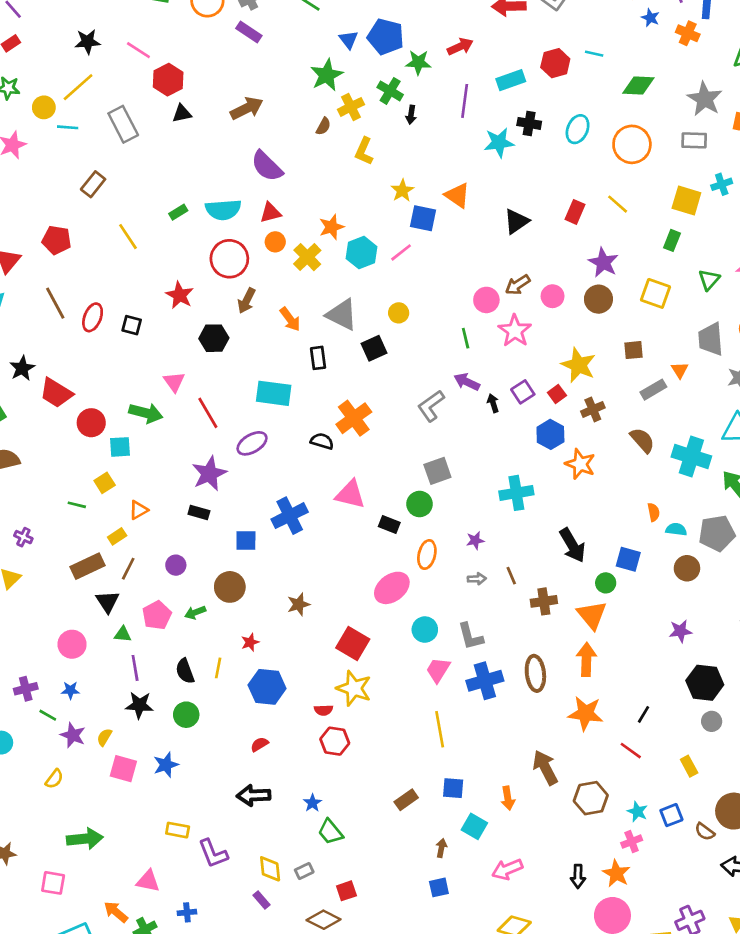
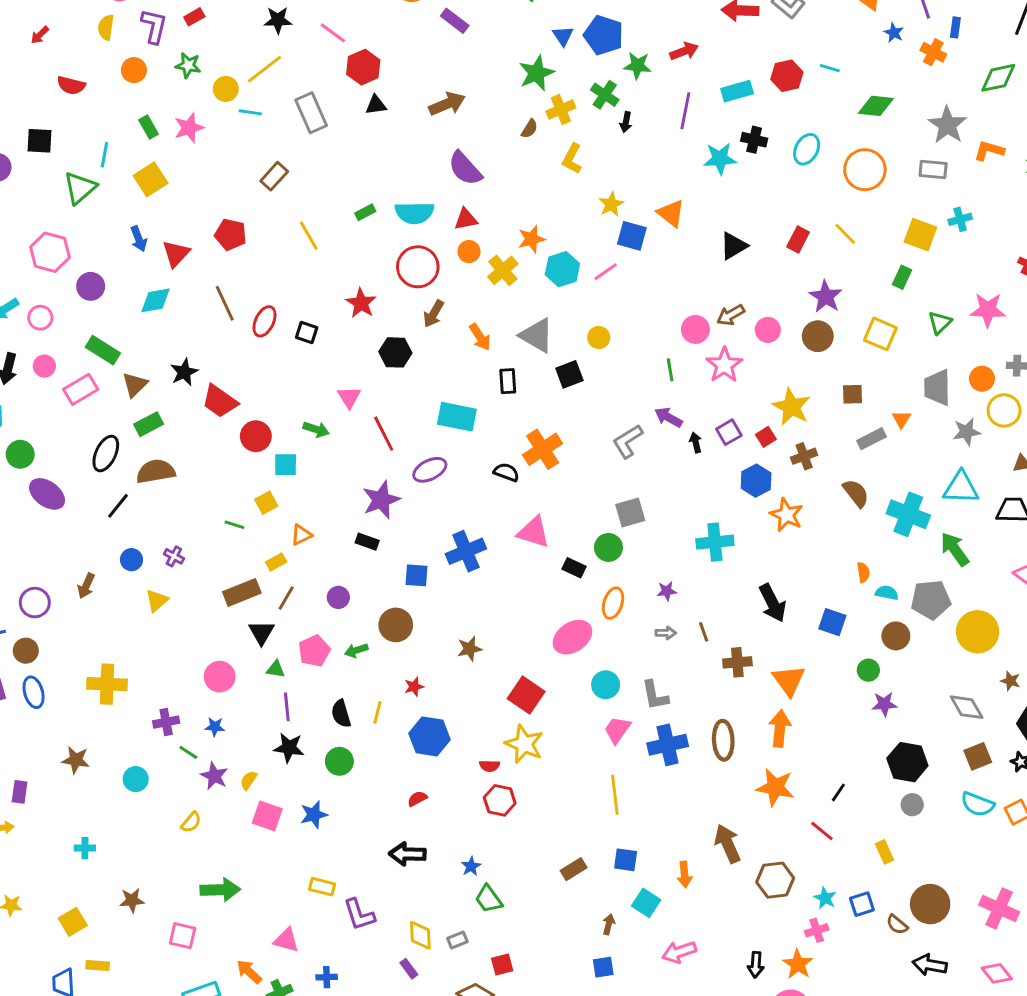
green arrow: (146, 413) -> (316, 429), size x0.7
green circle: (606, 583) -> (868, 670), moved

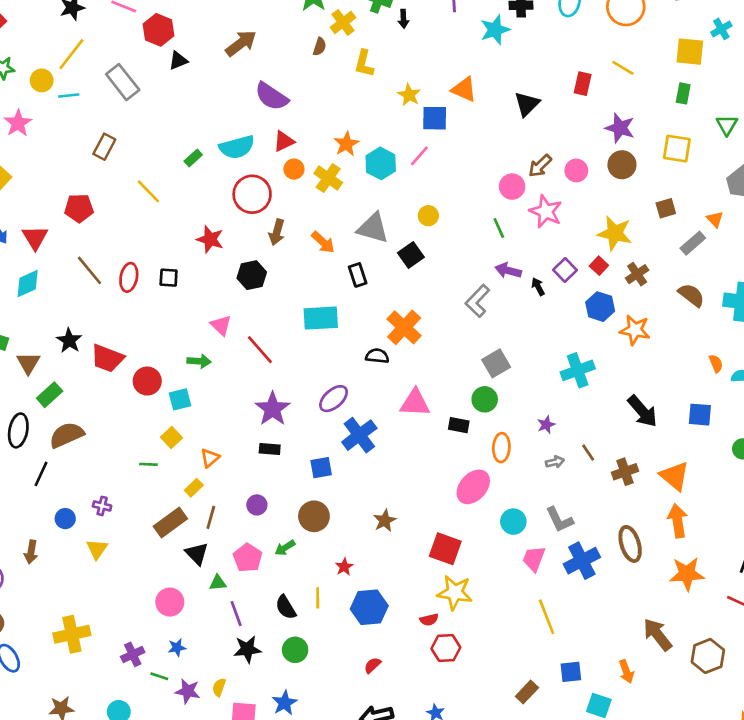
purple ellipse: (430, 470) -> (334, 399), moved

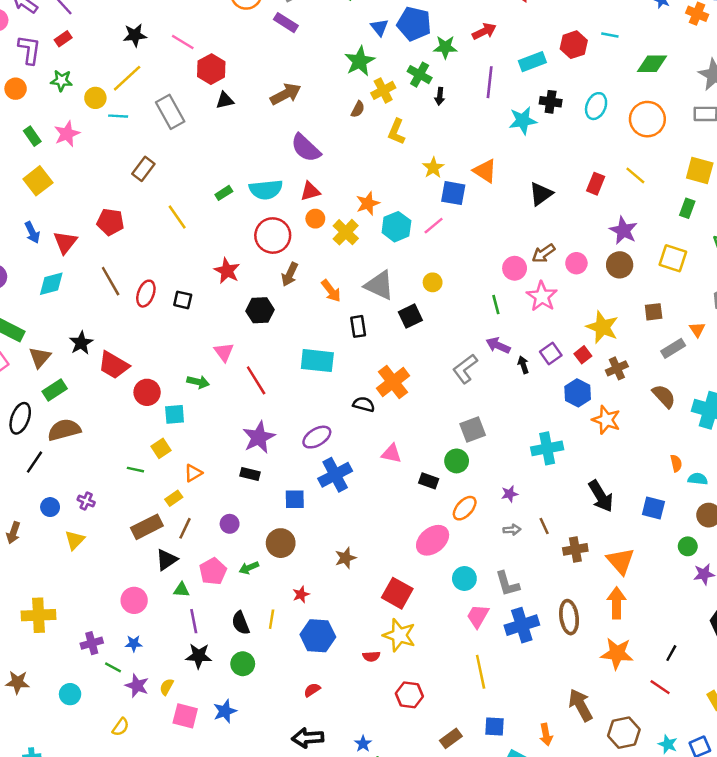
pink triangle: (415, 403) -> (391, 454), size x0.7
orange ellipse: (501, 448) -> (465, 508), turned 30
black triangle: (197, 554) -> (167, 560), turned 30
red hexagon: (446, 648) -> (409, 695), moved

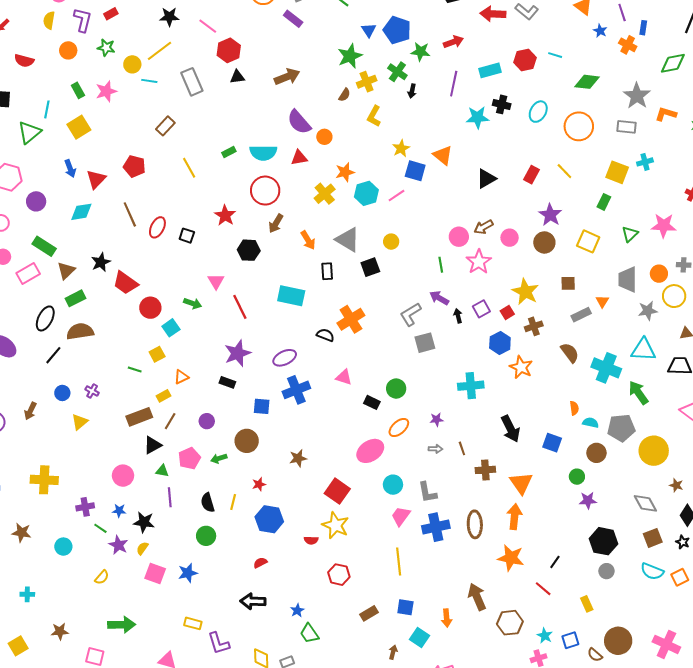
orange circle: (315, 219) -> (324, 137), moved
cyan square: (175, 414) -> (171, 328), turned -36
gray square: (473, 429) -> (425, 343), moved
black star: (199, 656) -> (144, 522), moved

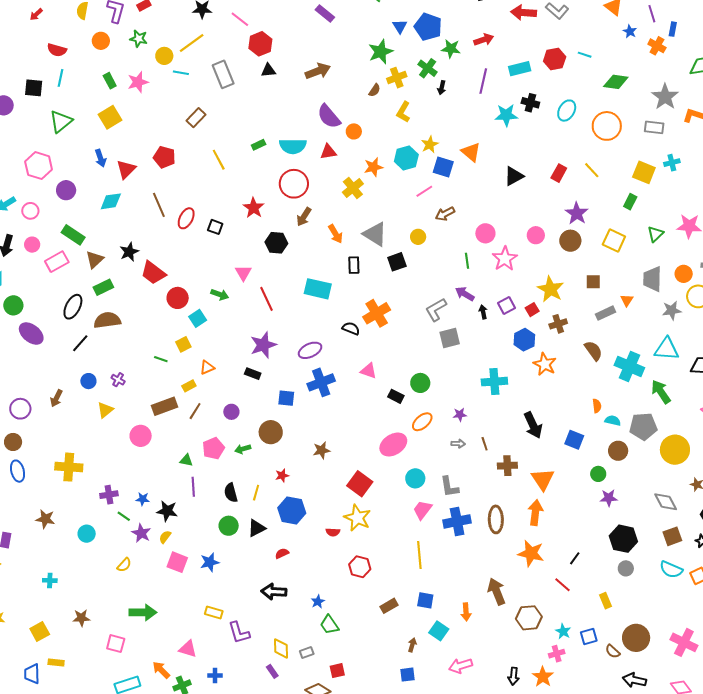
cyan line: (47, 109) -> (61, 78), moved
cyan hexagon: (366, 193) -> (406, 158), moved
brown arrow: (484, 227) -> (445, 214), moved
black triangle: (153, 445) -> (257, 528), moved
pink circle: (123, 476) -> (141, 436), moved

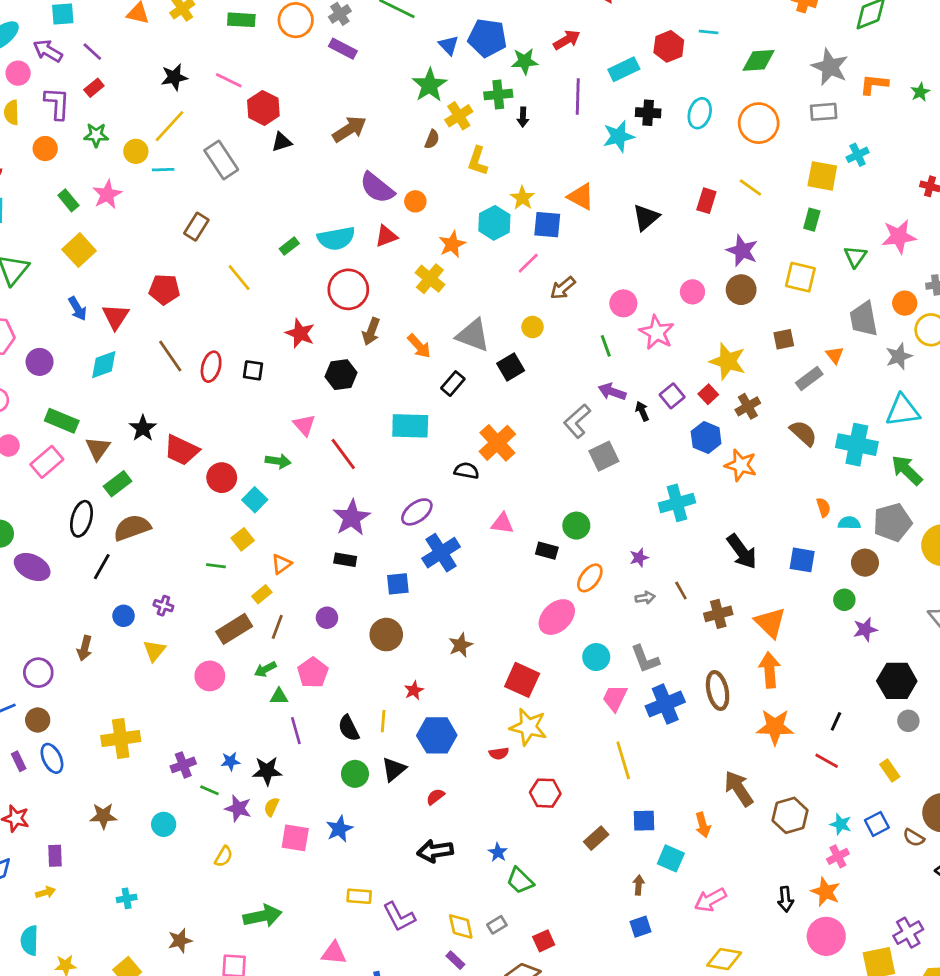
green cross: (428, 68) -> (498, 95), turned -30
black rectangle: (354, 265) -> (453, 384), turned 54
green arrow: (243, 449) -> (265, 669), moved

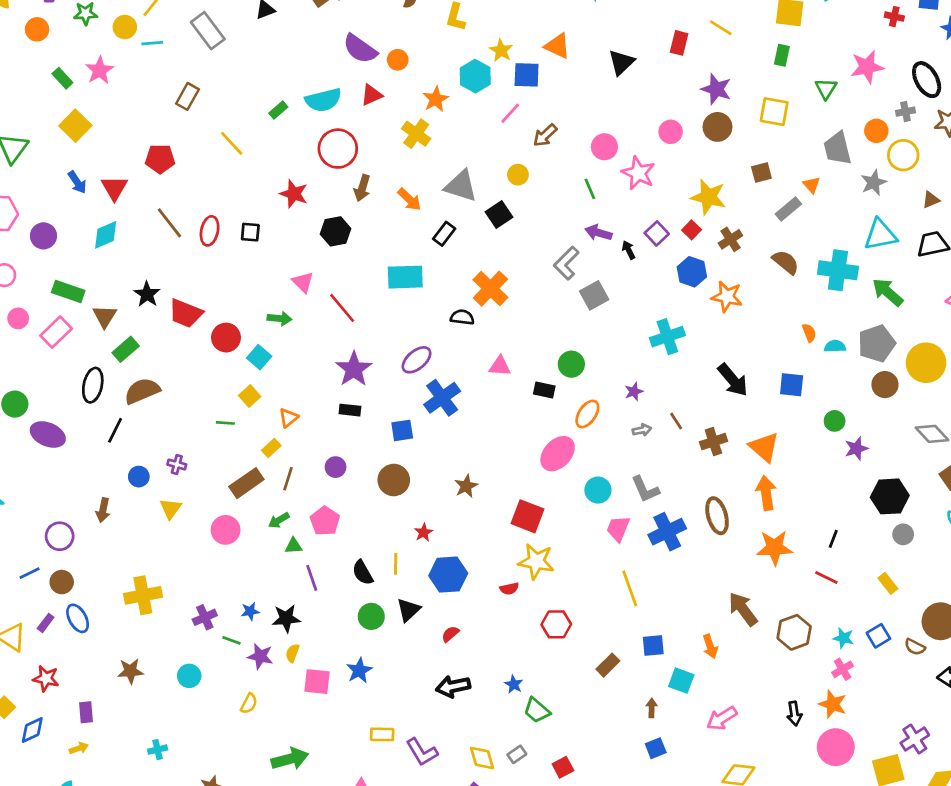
brown circle: (865, 563) -> (885, 385), moved
purple rectangle: (19, 761) -> (46, 623), turned 66

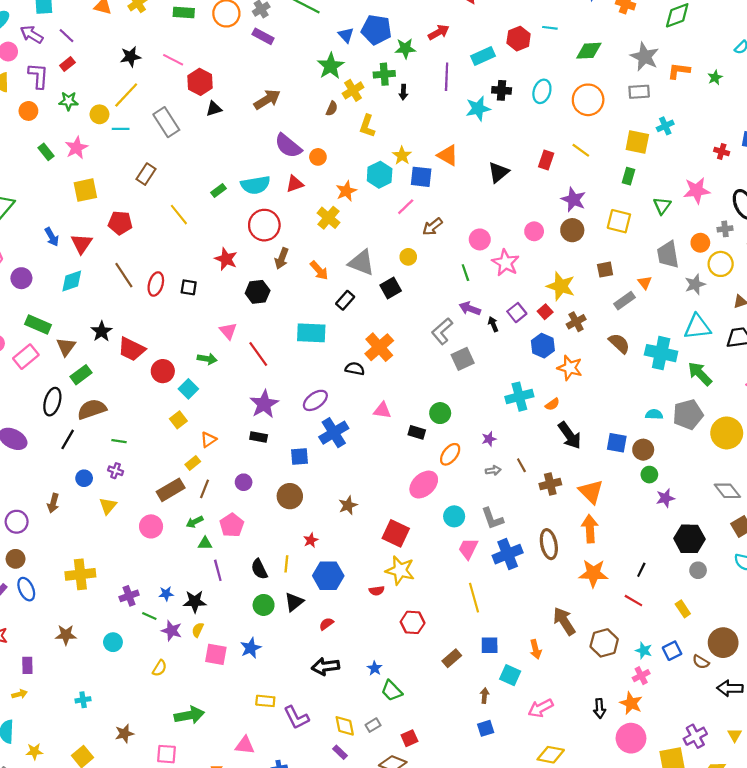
yellow square: (75, 126) -> (85, 190), moved, turned 30
orange semicircle: (809, 333) -> (552, 404), moved, turned 72
brown circle: (885, 385) -> (643, 450), moved
green line: (225, 423) -> (119, 441), moved

